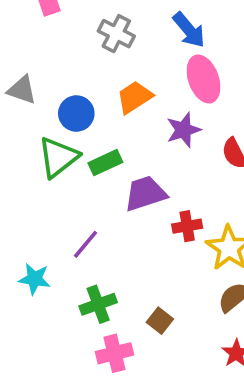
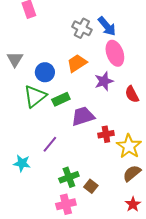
gray cross: (116, 34) -> (82, 28), moved
gray triangle: (22, 90) -> (15, 59), turned 42
green cross: (98, 304) -> (69, 177), moved

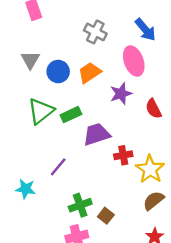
blue arrow: (107, 26) -> (145, 30), moved
gray triangle: (15, 59) -> (30, 60), moved
blue circle: (45, 72) -> (58, 72), moved

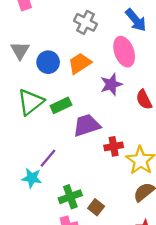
cyan star: (26, 189) -> (32, 178), moved

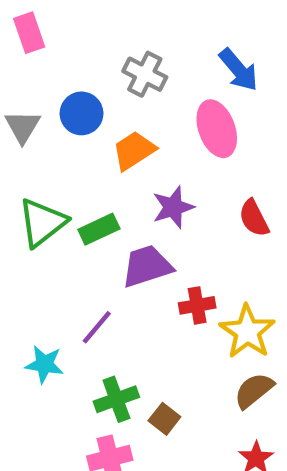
blue circle: (48, 62) -> (82, 113), moved
purple star: (111, 84) -> (173, 207), moved
purple line: (48, 158) -> (97, 327), moved

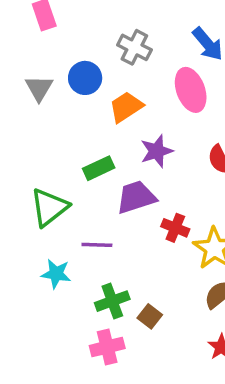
green triangle: (42, 223) -> (49, 207), moved
red cross: (197, 305) -> (175, 228), turned 32
purple line: (97, 327) -> (97, 245), turned 52

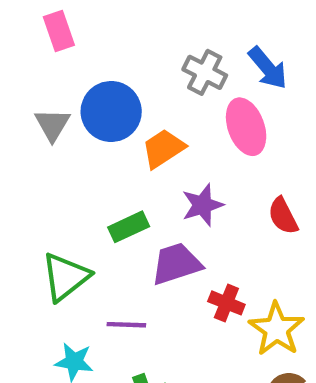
gray cross: (134, 47) -> (205, 72), moved
blue circle: (85, 78) -> (111, 111), size x1.4

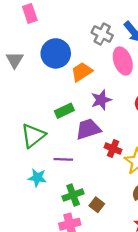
gray triangle: (52, 125) -> (15, 60), moved

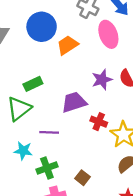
purple star: (101, 100) -> (102, 80), moved
green rectangle: (64, 111) -> (33, 84), moved
green cross: (73, 195) -> (47, 168), moved

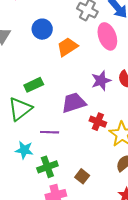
blue circle: (42, 27) -> (42, 29), size x0.7

